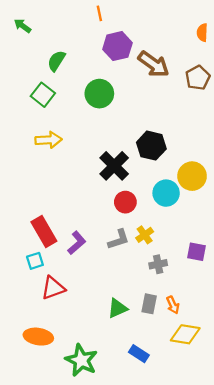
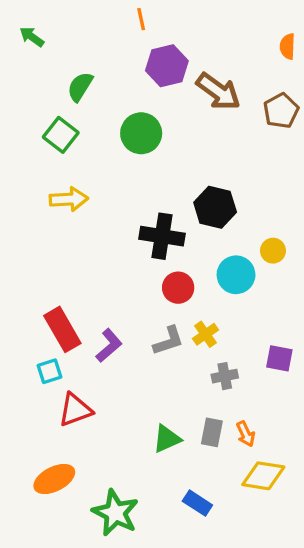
black cross: (114, 166) -> (162, 236), turned -36
yellow circle: (192, 176) -> (273, 251), size x0.6
orange ellipse: (38, 337) -> (54, 479), turned -36

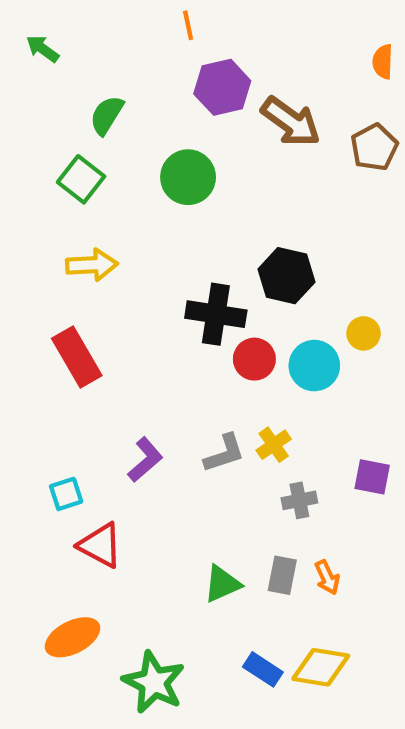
red circle: (178, 288) -> (254, 359), moved
red rectangle: (62, 329) -> (77, 357), moved
red triangle: (75, 410) -> (100, 545), turned 48
yellow diamond: (263, 476) -> (321, 667), moved

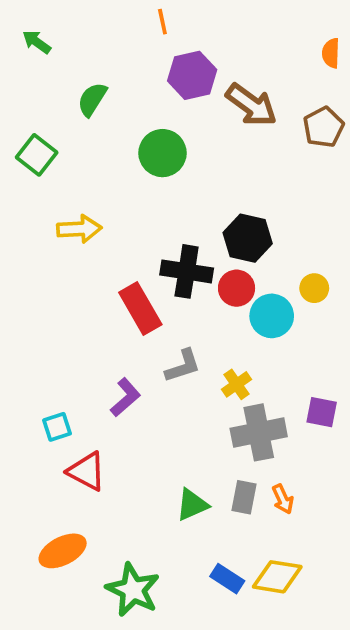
green square: (81, 179) -> (37, 155), moved
red rectangle: (77, 357) -> (140, 308), moved
red circle: (254, 359) -> (237, 288), moved
gray L-shape: (224, 453) -> (183, 366), moved
gray cross: (299, 500) -> (259, 432), size x1.8

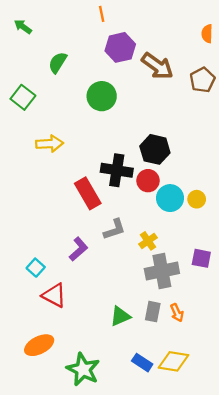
yellow circle: (314, 288) -> (197, 199), moved
cyan square: (57, 427) -> (36, 268), turned -30

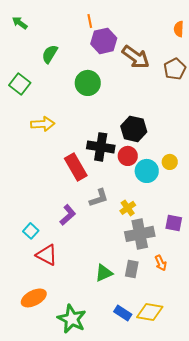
orange line: (102, 14) -> (90, 21), moved
yellow circle: (197, 199) -> (170, 162), moved
orange arrow: (177, 313) -> (161, 263), moved

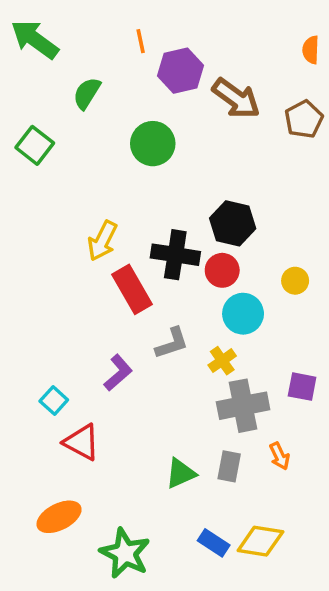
orange line: (90, 21) -> (141, 41), moved
green arrow: (20, 23) -> (35, 39), size x1.8
yellow arrow: (43, 124) -> (102, 241), moved, turned 120
cyan circle: (147, 171) -> (243, 314), moved

